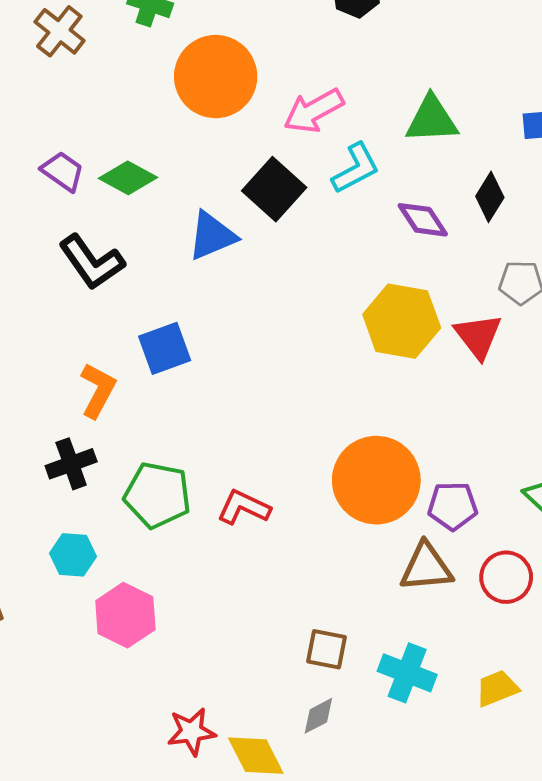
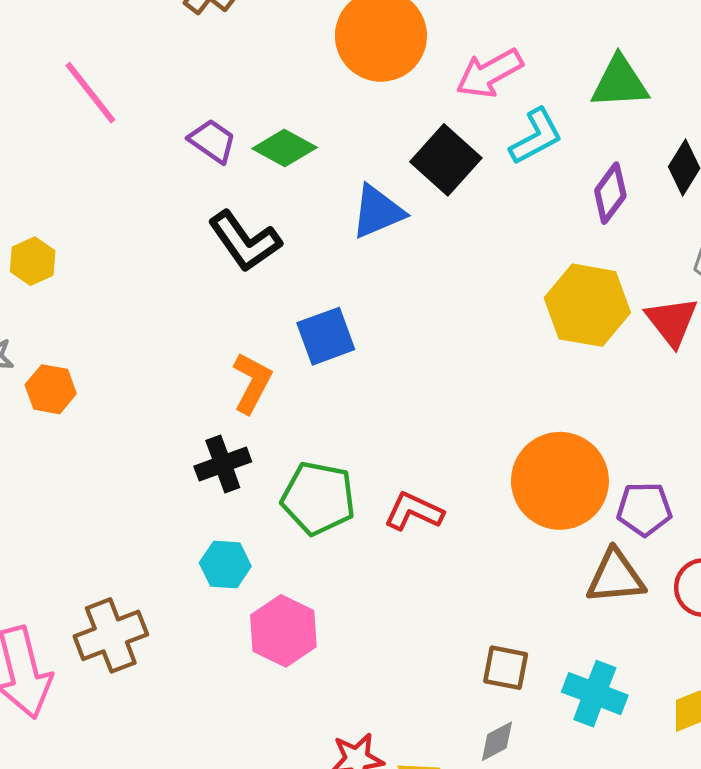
purple diamond: (423, 220) -> (610, 193), turned 70

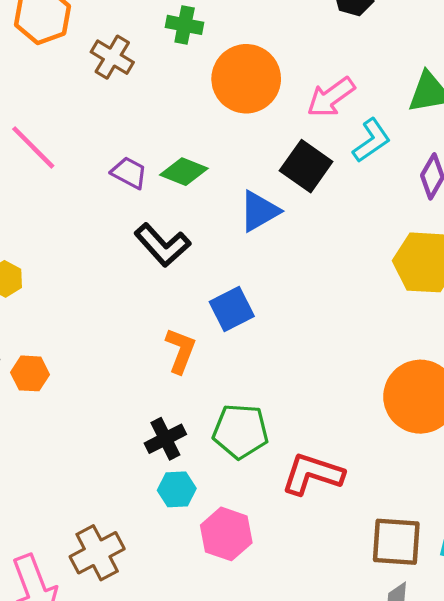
black cross: (223, 464) -> (165, 439), moved
red L-shape: (414, 511) -> (312, 474), moved, size x1.4
brown square: (506, 668) -> (396, 542), size x1.5

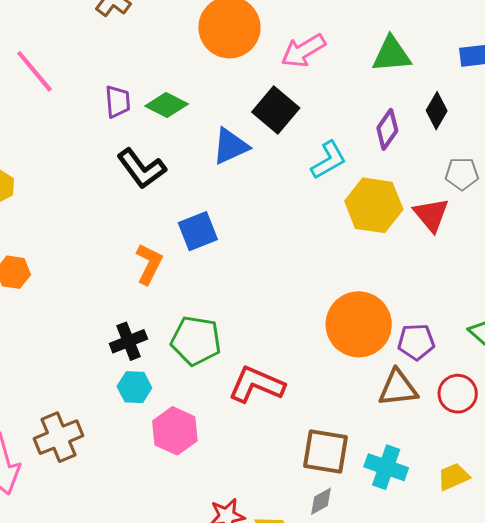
cyan L-shape: (371, 140) -> (329, 160), moved
purple trapezoid: (129, 173) -> (118, 102), turned 52

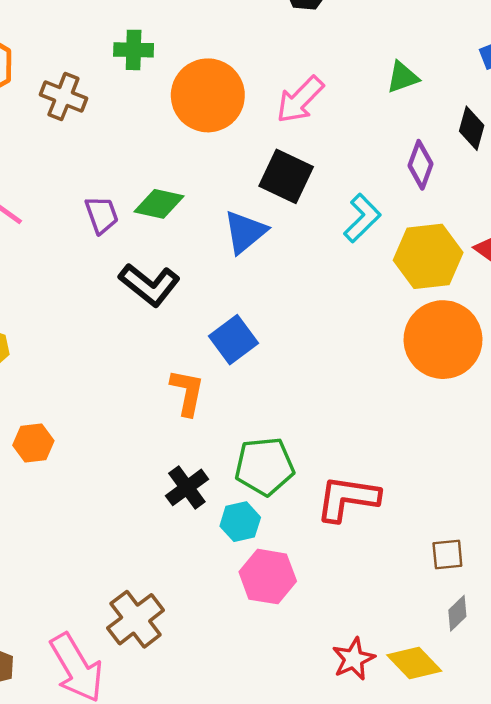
green triangle: (392, 54) -> (403, 77), size x0.7
orange circle: (359, 324) -> (443, 340), moved
cyan hexagon: (134, 387) -> (240, 522), moved
brown square: (326, 451) -> (447, 555), size x0.6

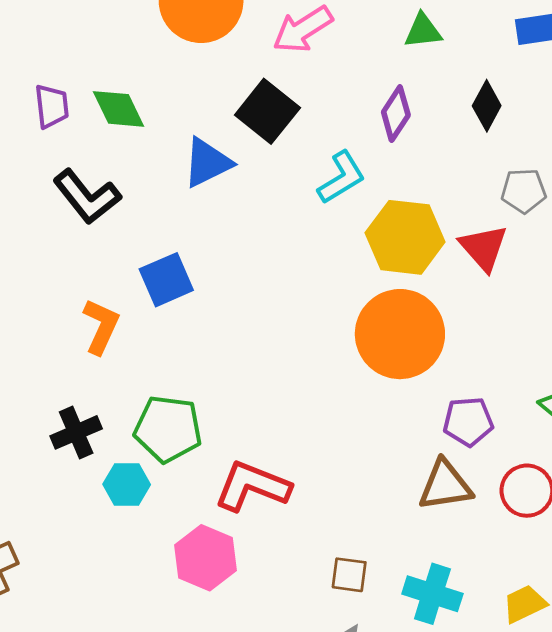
purple diamond: (420, 165) -> (396, 113), moved
green diamond: (159, 204) -> (119, 109), turned 39
pink hexagon: (268, 577) -> (206, 558), moved

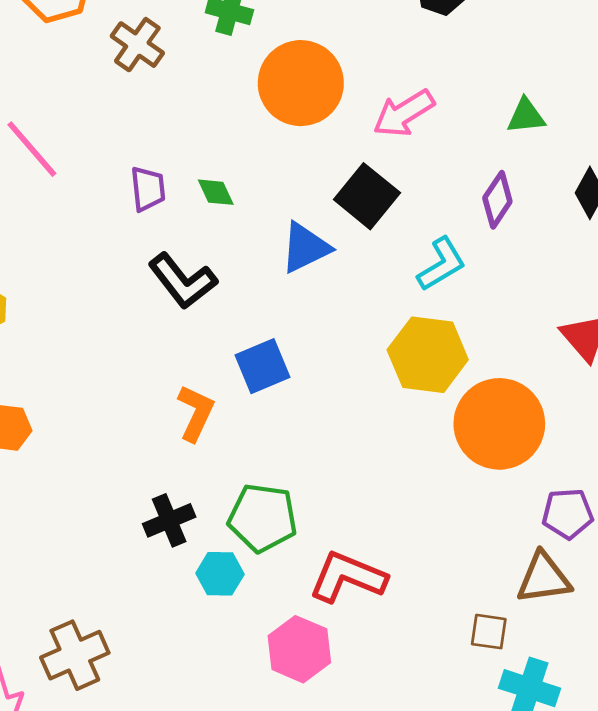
green diamond: (119, 109) -> (216, 192), size x0.7
yellow hexagon: (405, 237) -> (428, 355), moved
brown square: (349, 575) -> (489, 632), moved

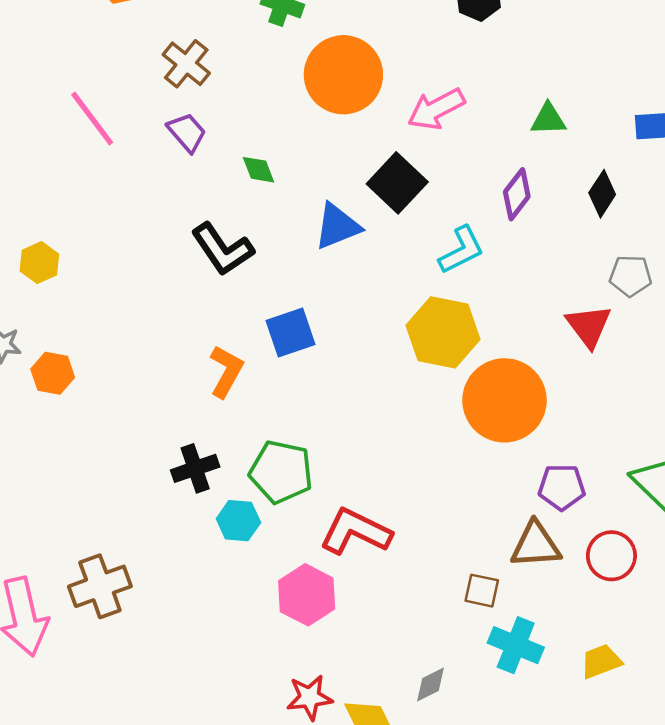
brown cross: (137, 45) -> (186, 64), moved
purple trapezoid: (148, 189) -> (187, 132), moved, turned -39

